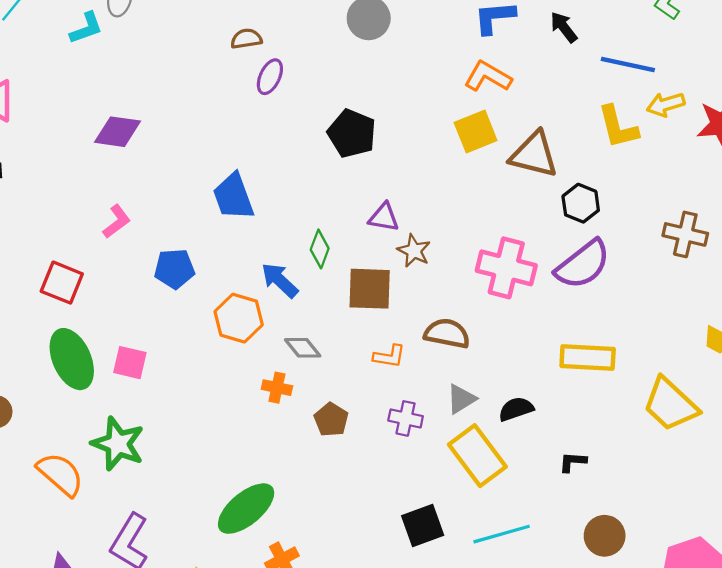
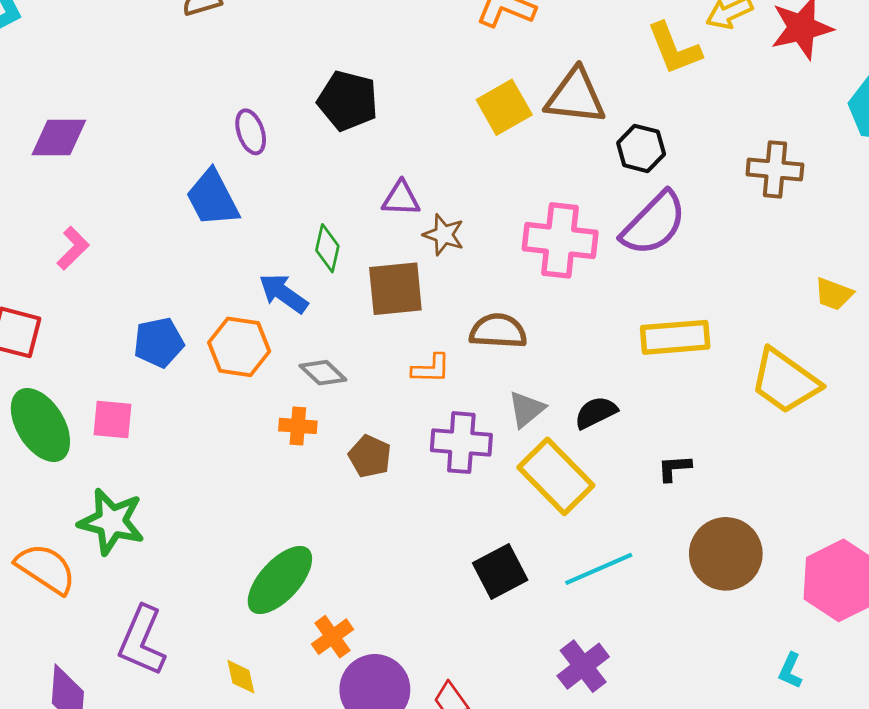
purple ellipse: (270, 77) -> (251, 132), moved, turned -36
yellow square: (476, 131) -> (504, 107), moved
blue pentagon: (174, 269) -> (159, 342), moved
purple cross: (406, 418) -> (461, 443), size x1.4
brown circle: (605, 536) -> (726, 554), size x1.4

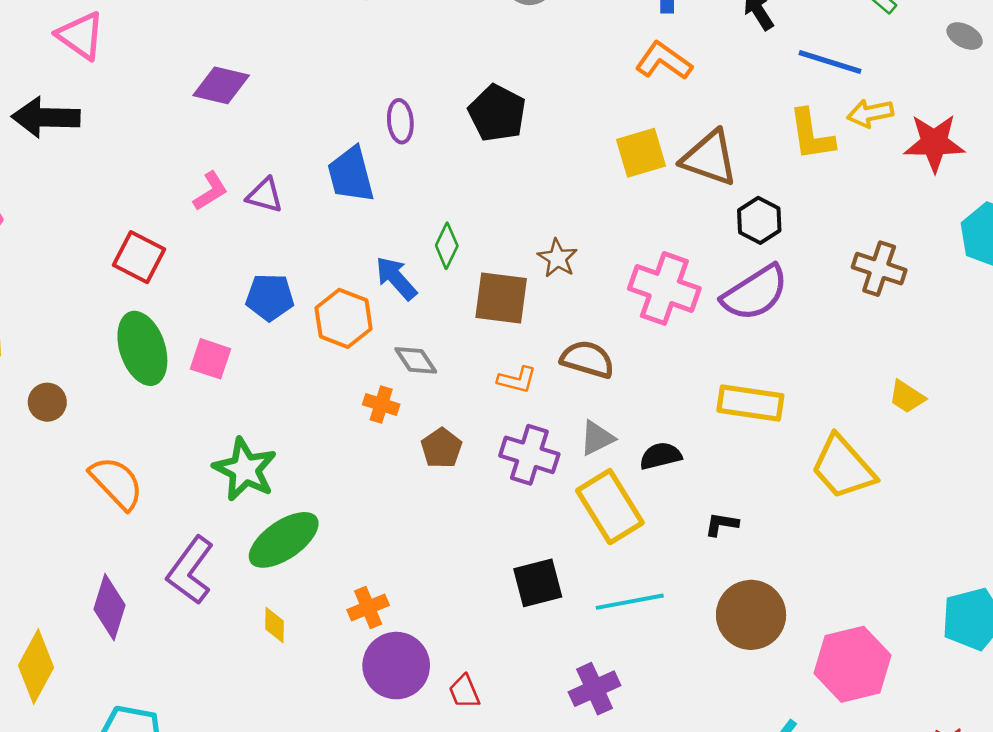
purple triangle: (401, 199) -> (265, 195), moved
green star: (111, 522) -> (245, 469), moved
green ellipse: (280, 580) -> (284, 540), moved

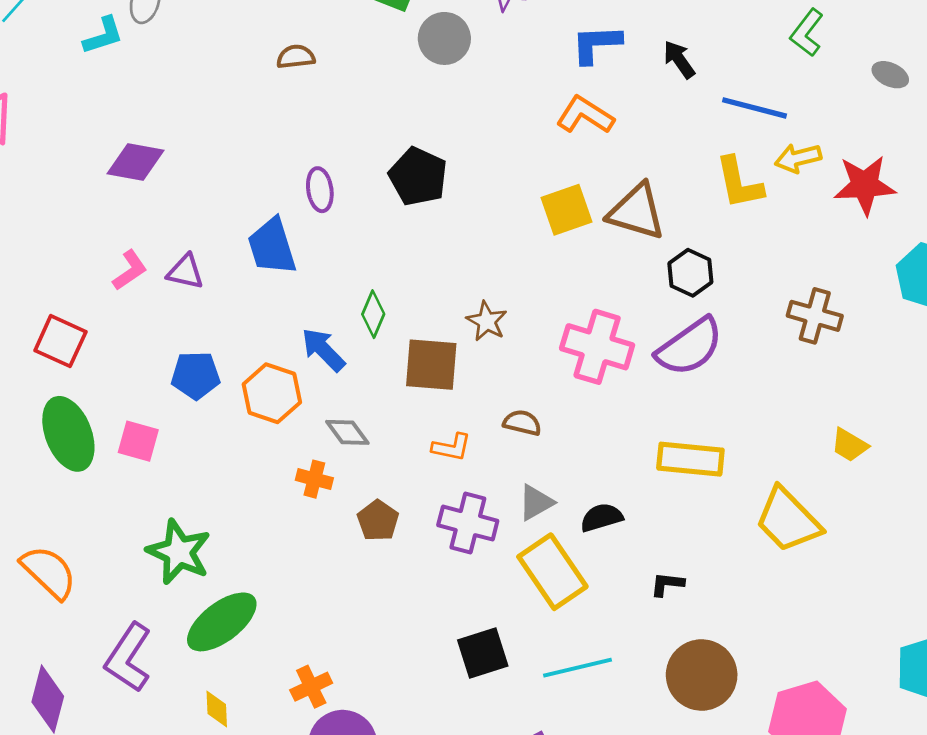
brown semicircle: (587, 359) -> (522, 423), size x0.7

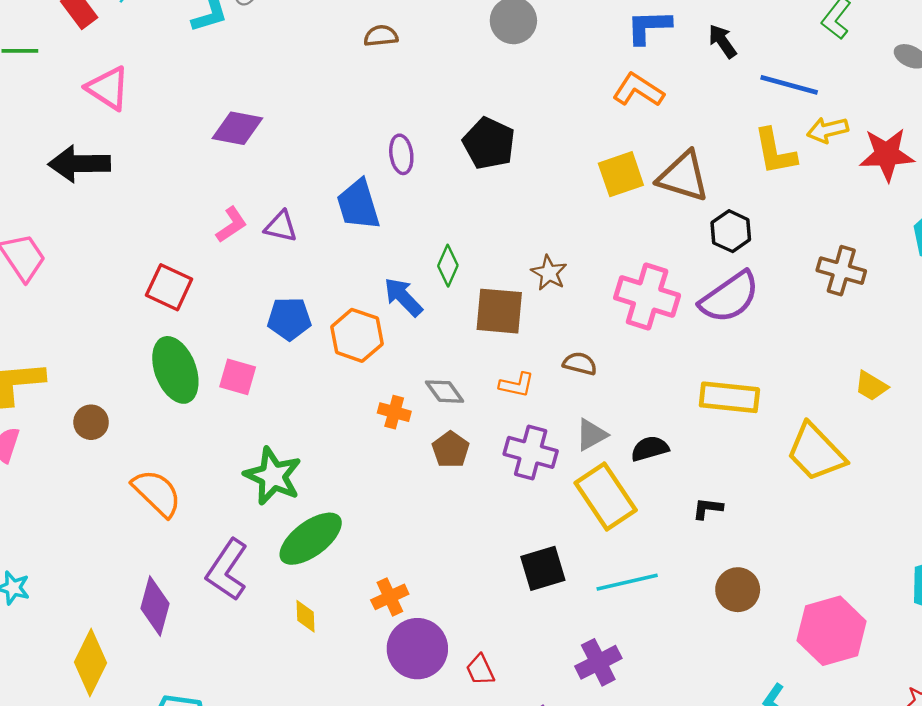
gray diamond: (347, 432) -> (444, 392), moved
brown circle: (702, 675) -> (738, 590), size x0.7

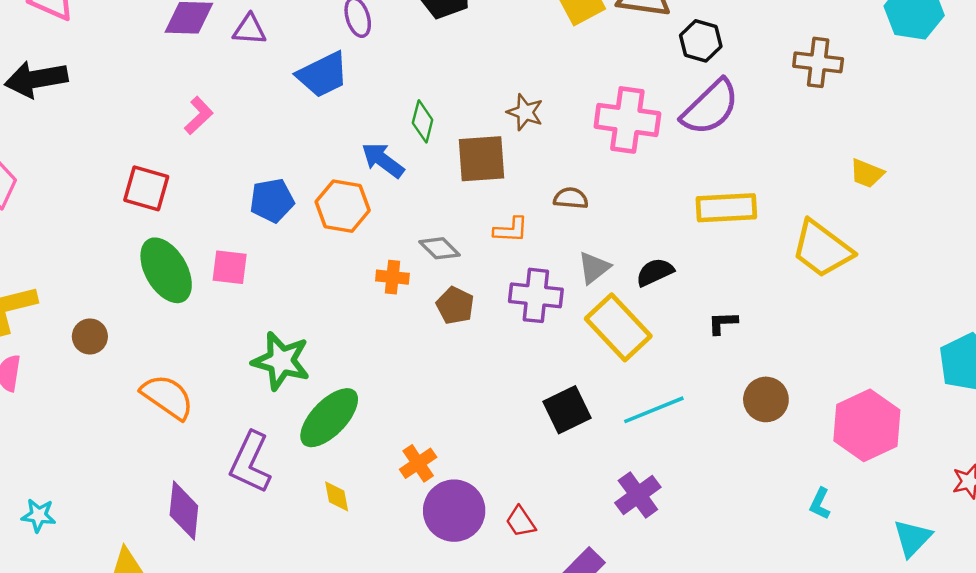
blue trapezoid: (358, 205) -> (323, 75), turned -90
purple triangle: (281, 227) -> (249, 30), moved

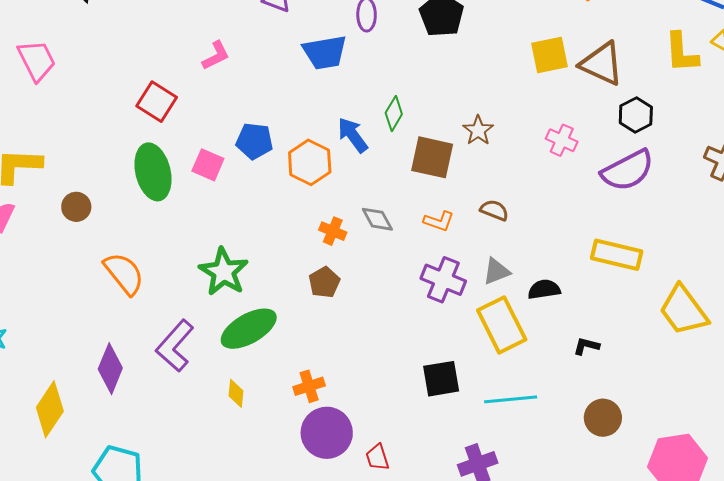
pink cross: (627, 120) -> (562, 140), moved, size x0.6
pink square: (230, 267) -> (208, 165), moved
brown pentagon: (455, 305) -> (324, 282), moved

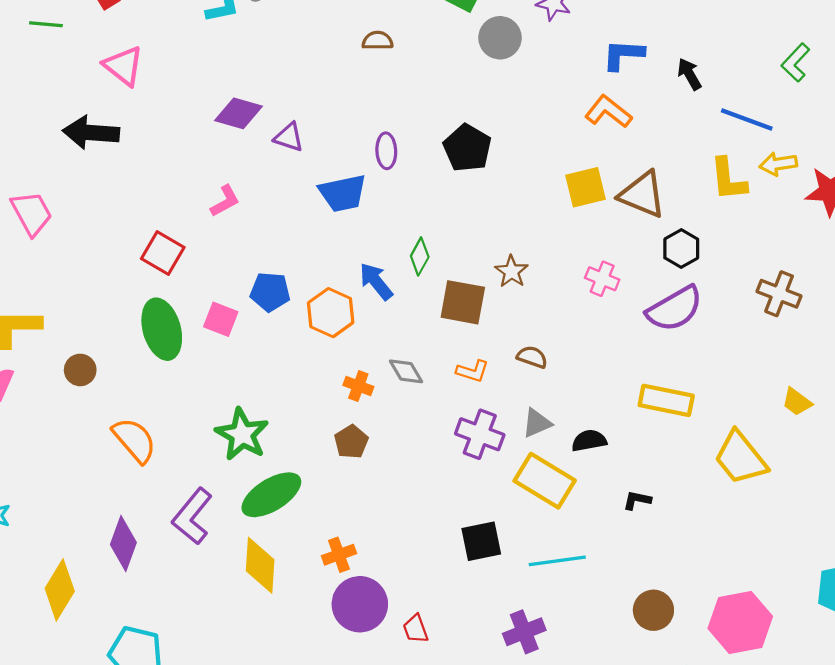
yellow rectangle: (502, 325) -> (545, 481), turned -30
yellow diamond: (236, 393) -> (260, 565), size x1.8
brown circle: (603, 418) -> (653, 610), moved

